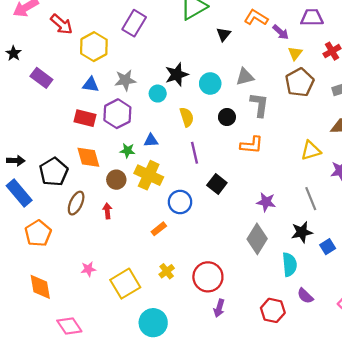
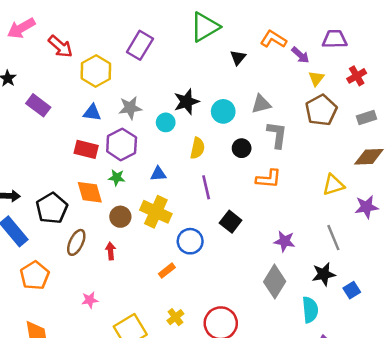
yellow semicircle: (187, 117) -> (197, 148), turned 30
green star: (127, 151) -> (117, 178), moved
pink star: (88, 269) -> (90, 300), moved

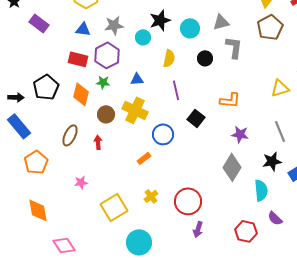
orange L-shape: (269, 179) -> (230, 100), moved
orange diamond: (90, 192) -> (81, 94), turned 30
black pentagon: (52, 208) -> (46, 87), moved

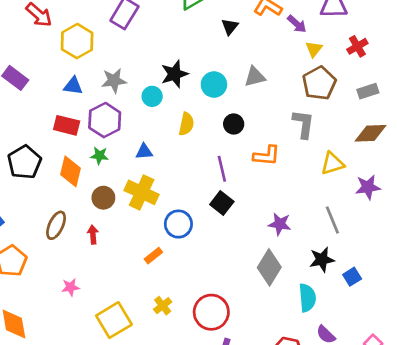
gray L-shape: (234, 47) -> (303, 124), moved
purple line: (176, 90) -> (222, 169), moved
orange L-shape: (230, 100) -> (267, 156), moved

